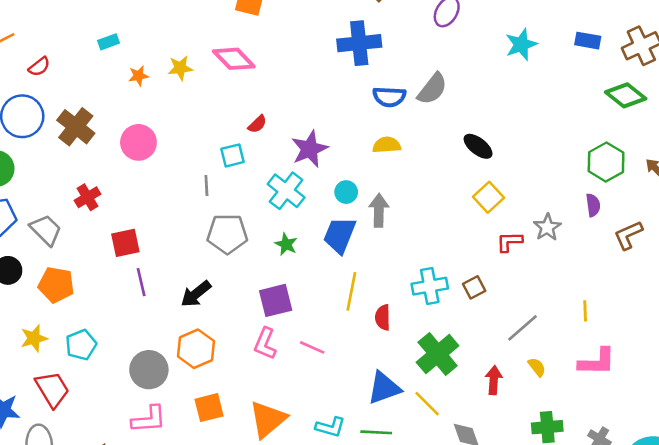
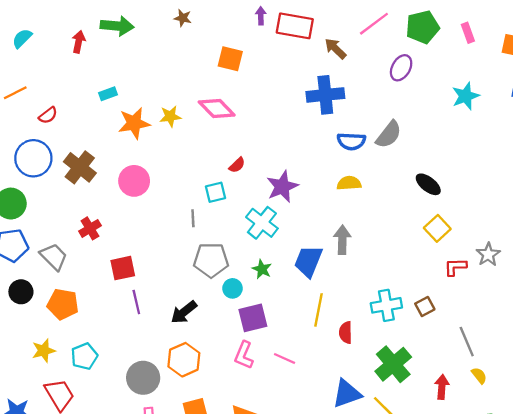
orange star: (138, 76) -> (134, 123), size x1.8
cyan circle: (346, 192) -> (233, 288), moved
gray line: (522, 328) -> (467, 342), turned -72

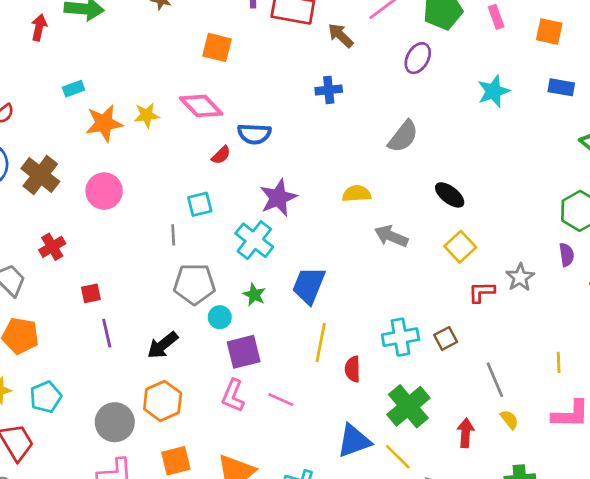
blue cross: (325, 95) -> (329, 90), size x0.6
blue semicircle: (351, 141) -> (254, 134), moved
red semicircle: (237, 165) -> (221, 155), moved
gray arrow: (342, 240) -> (391, 236), moved, turned -68
red square: (123, 268) -> (91, 293), size x0.7

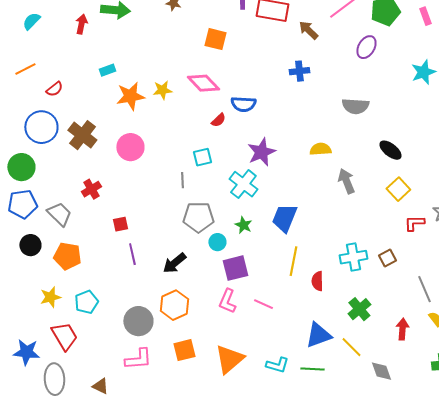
gray semicircle: (403, 136) -> (355, 106), turned 56
gray arrow: (391, 236) -> (346, 181), turned 45
green cross: (408, 406) -> (359, 309), size x0.7

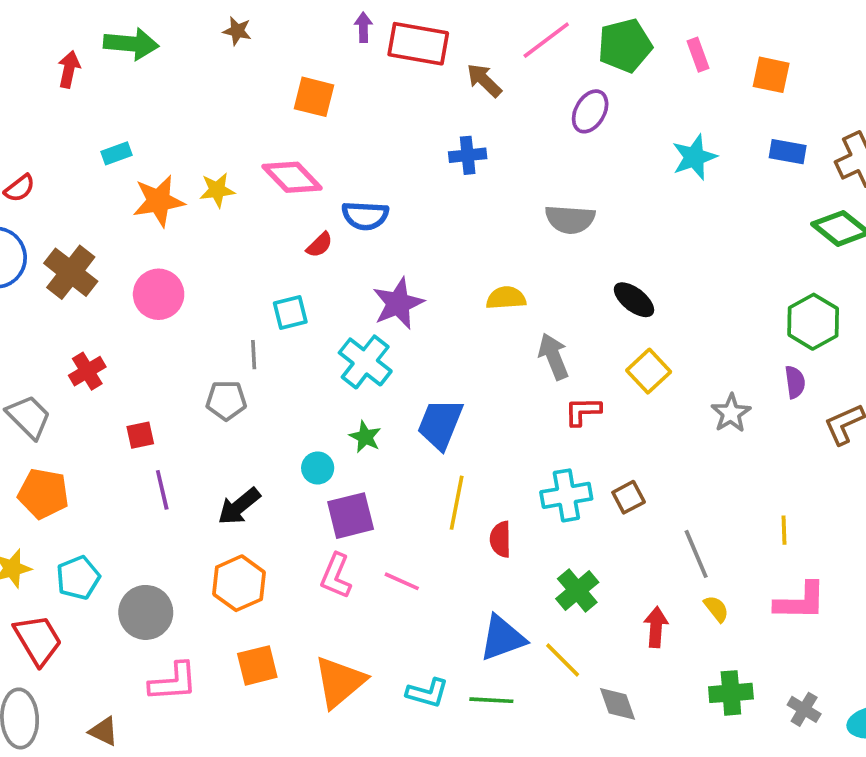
gray pentagon: (198, 217) -> (226, 400), moved, size x0.7
red L-shape: (414, 223) -> (583, 411), moved
gray circle: (138, 321) -> (146, 612), moved

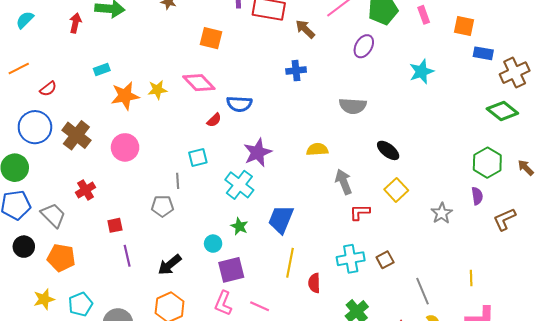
blue rectangle: (788, 152) -> (483, 53), moved

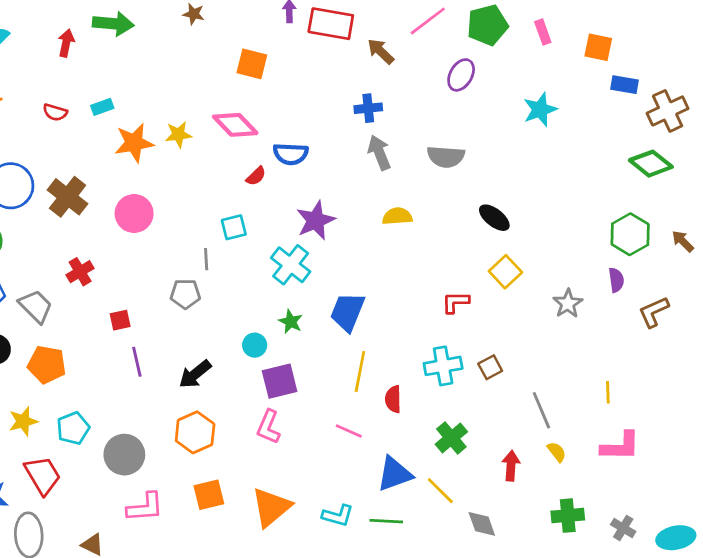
red semicircle: (48, 89) -> (55, 112), moved, turned 54
gray arrow: (344, 182) -> (379, 153), moved
pink line: (260, 306) -> (349, 431), moved

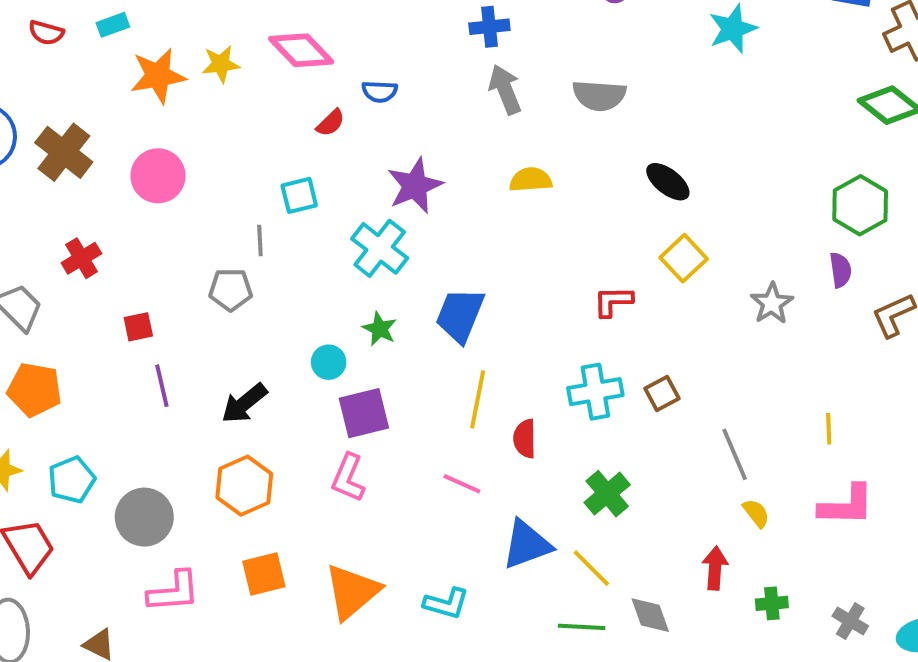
blue semicircle: (291, 154) -> (380, 91), size x0.7
red arrow: (511, 466) -> (715, 568), moved
green cross: (568, 516) -> (772, 603), size x0.7
green line: (386, 521) -> (582, 627), moved

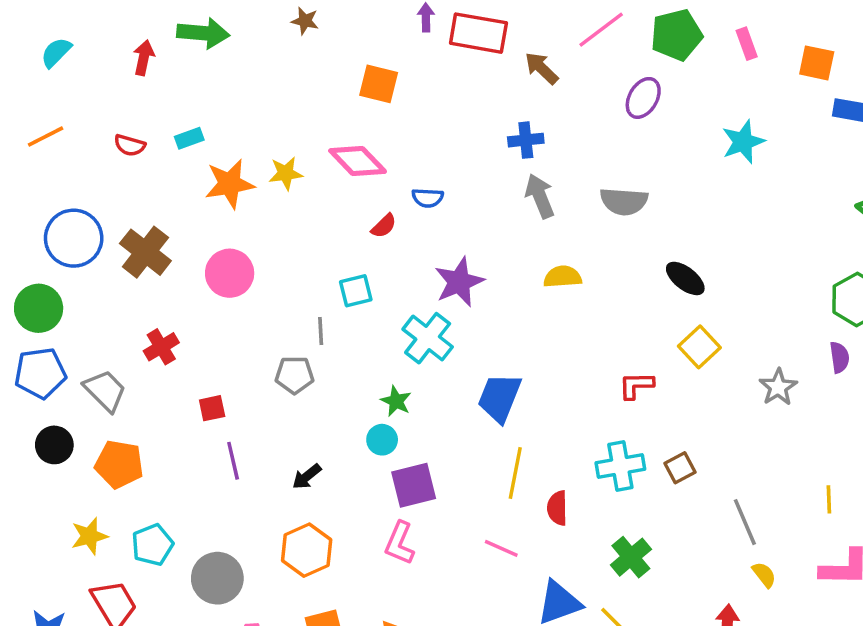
green star: (380, 329) -> (396, 401), moved
black arrow: (244, 403) -> (307, 477), size x0.7

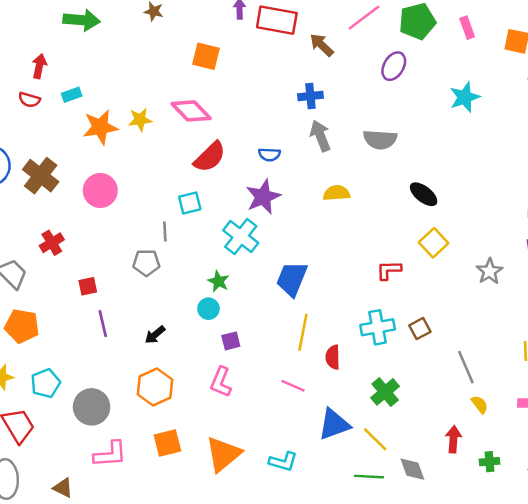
red arrow: (144, 58) -> (39, 66), moved
blue semicircle: (428, 198) -> (269, 154), moved
red semicircle: (384, 226) -> (210, 157), size x1.8
purple square: (414, 485) -> (231, 341), size x0.6

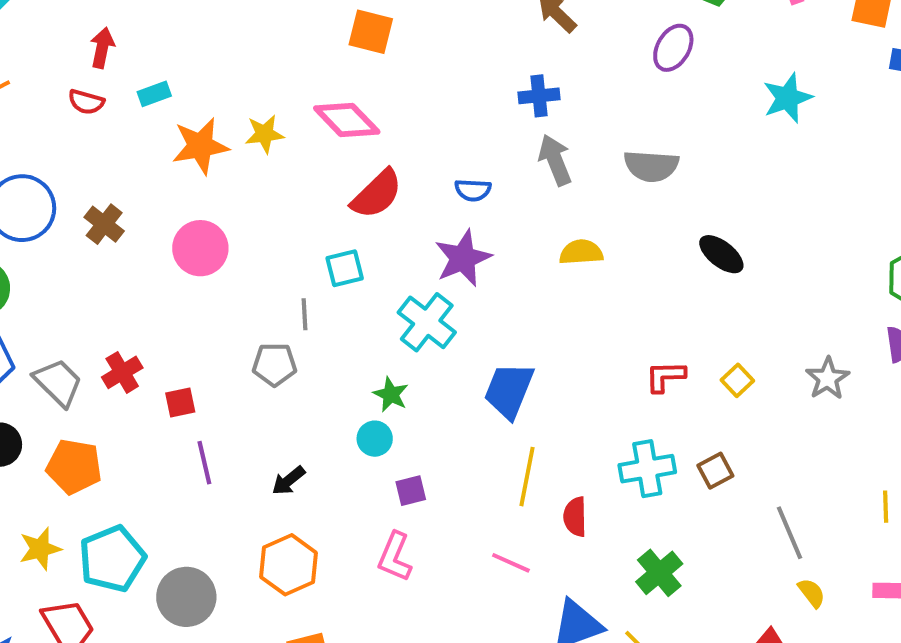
brown cross: (41, 176) -> (104, 224), size x0.7
red cross: (52, 243) -> (122, 372), moved
yellow square: (434, 243) -> (737, 380), moved, size x0.7
cyan pentagon: (46, 383) -> (112, 559), size x1.4

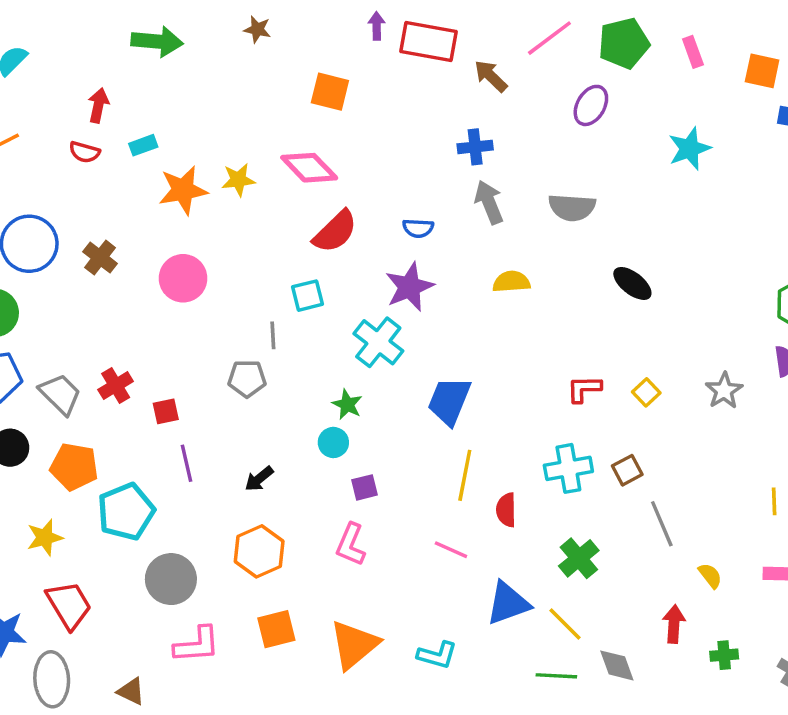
gray line: (789, 533) -> (662, 524), moved
cyan pentagon: (112, 559) -> (126, 512), moved

